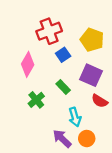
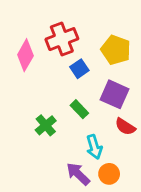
pink diamond: (28, 64) -> (25, 55), moved

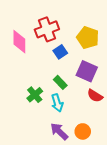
pink diamond: (25, 55) -> (19, 42), turned -30
cyan arrow: (94, 147) -> (57, 103), moved

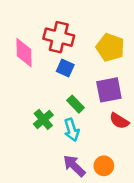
red cross: (47, 29) -> (59, 37), turned 35
blue square: (60, 52) -> (65, 68), moved, turned -32
purple square: (87, 71) -> (109, 90), turned -35

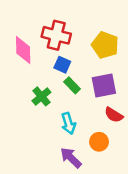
green rectangle: (75, 104) -> (72, 85), moved
green cross: (43, 119) -> (41, 96), moved
orange circle: (104, 166) -> (99, 142), moved

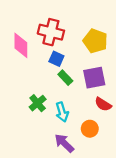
green cross: (41, 96) -> (38, 103), moved

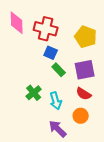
pink diamond: (21, 45) -> (17, 23), moved
red semicircle: (103, 104) -> (84, 94), moved

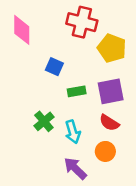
red cross: (46, 29) -> (82, 22), moved
blue square: (51, 53) -> (54, 67), moved
green rectangle: (59, 70) -> (77, 91), turned -56

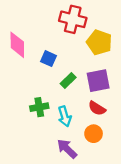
pink diamond: (22, 30) -> (17, 45), moved
green rectangle: (77, 91) -> (68, 81), turned -35
green cross: (44, 121) -> (39, 107), turned 30

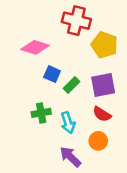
pink diamond: (17, 45) -> (35, 47), moved, turned -72
blue square: (48, 59) -> (52, 74), moved

